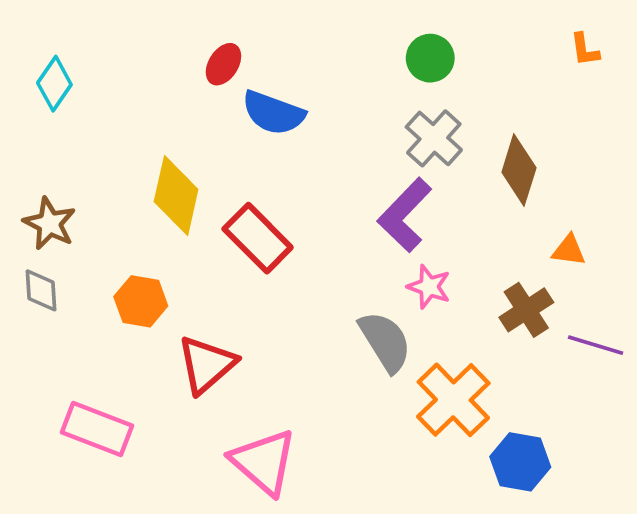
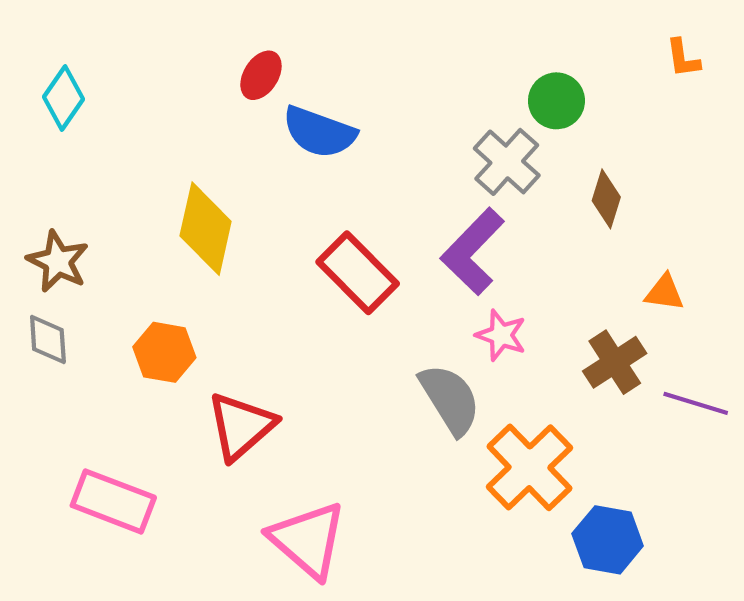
green circle: (430, 58) -> (556, 101), moved
brown diamond: (519, 170) -> (606, 199), size x0.7
red rectangle: (258, 238) -> (358, 273), moved

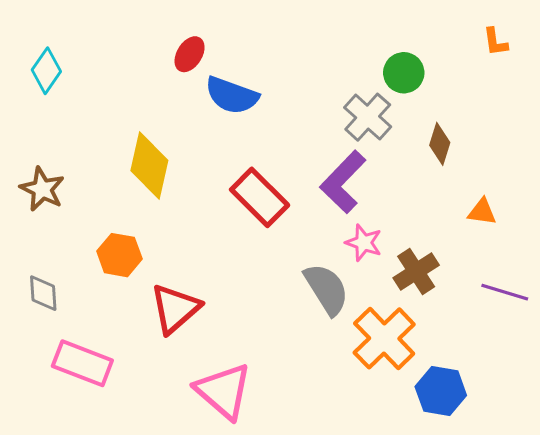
gray diamond: (48, 340) -> (43, 293), moved
brown cross: (615, 362) -> (416, 272), moved

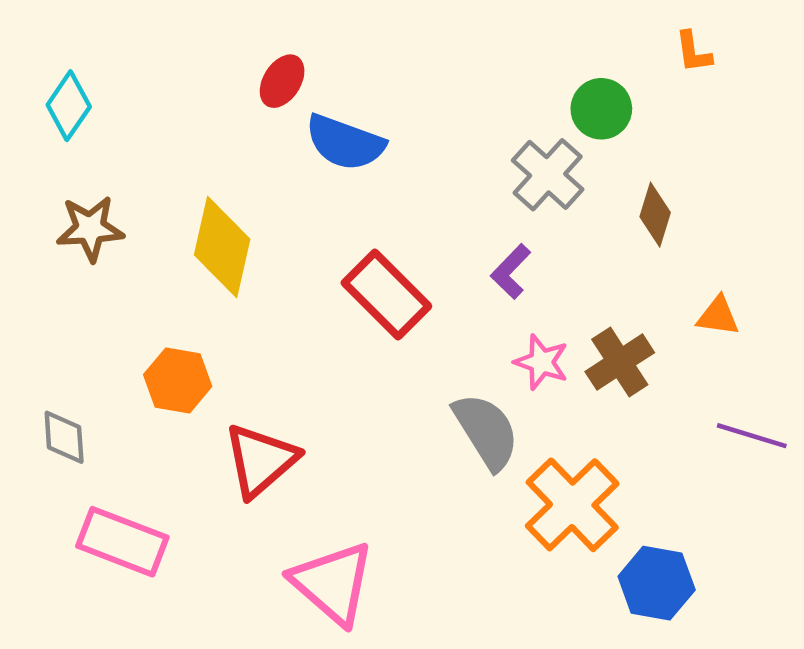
orange L-shape: (495, 42) -> (693, 52), moved
purple L-shape: (343, 182) -> (511, 271), size x0.6
brown star: (42, 189) -> (90, 229), moved, turned -30
brown cross: (416, 272) -> (620, 362), moved

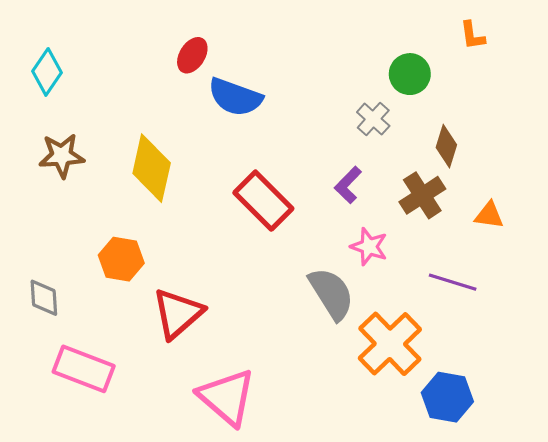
gray cross: (548, 175) -> (373, 119), size x0.7
brown cross: (620, 362) -> (422, 195), moved
purple line: (752, 436) -> (453, 282), moved

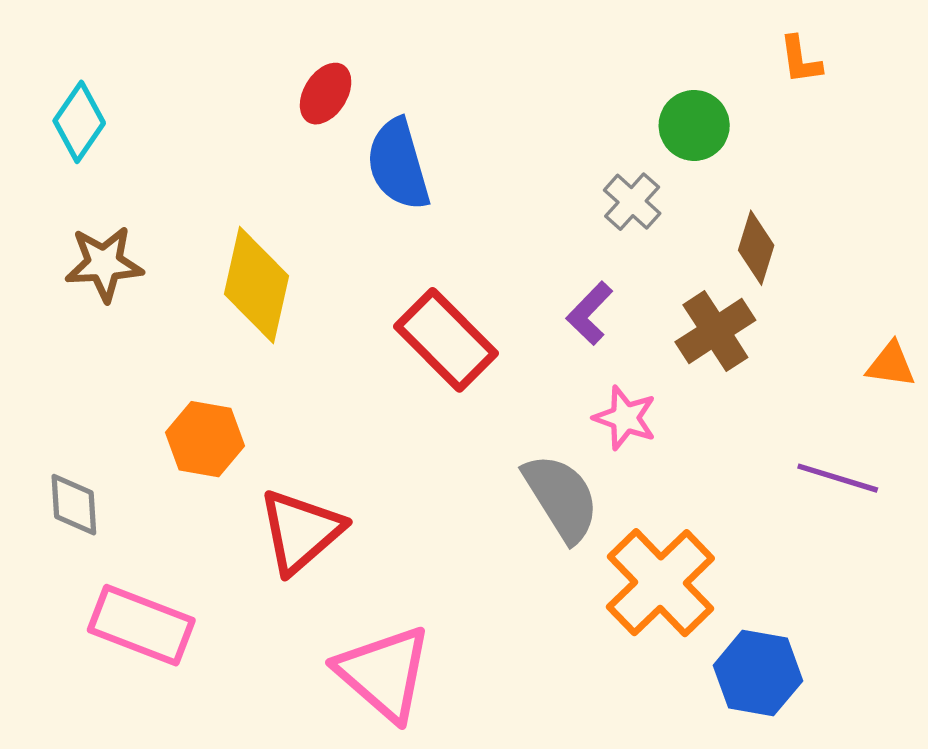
blue semicircle: (235, 97) -> (398, 164), turned 54
orange triangle: (489, 215) -> (891, 365), moved
purple line: (453, 282) -> (838, 478), moved

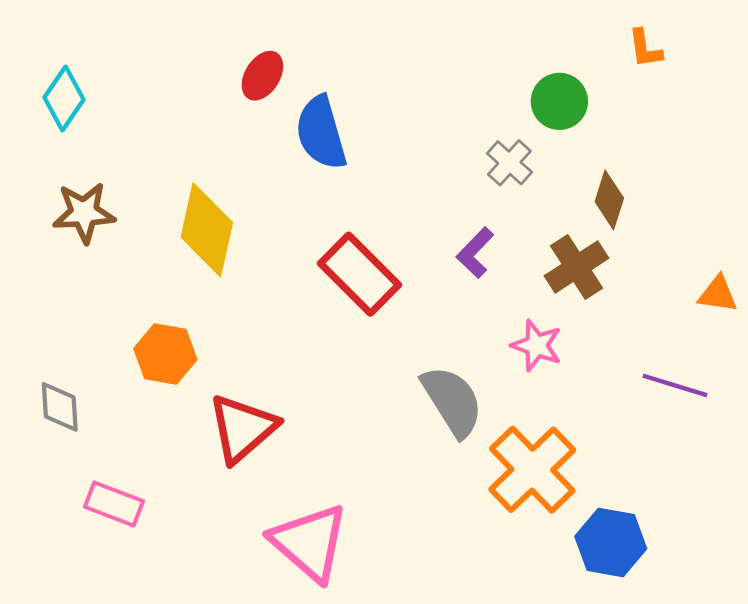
pink star: (625, 418) -> (537, 345), moved
pink rectangle: (141, 625) -> (114, 504), size x0.7

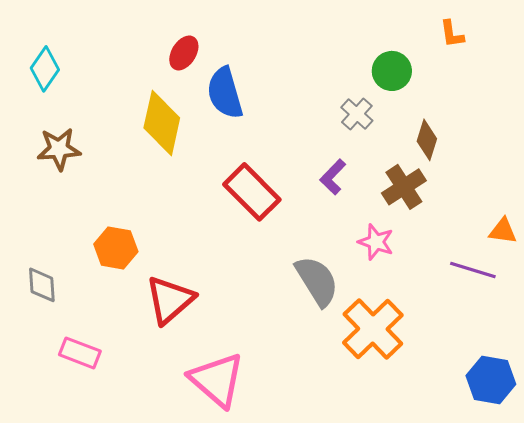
yellow diamond: (207, 230) -> (162, 123), moved
orange triangle: (718, 294) -> (503, 231), moved
blue hexagon: (611, 542) -> (491, 380), moved

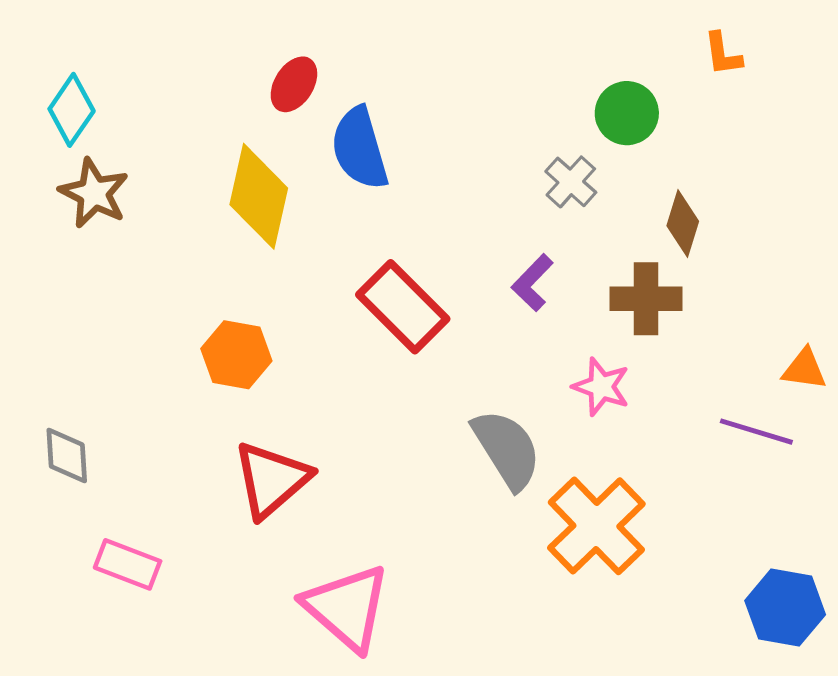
brown star: (59, 149) -> (94, 193), moved, turned 30
brown cross: (404, 187) -> (646, 299), turned 33
orange hexagon: (116, 248) -> (236, 355), moved

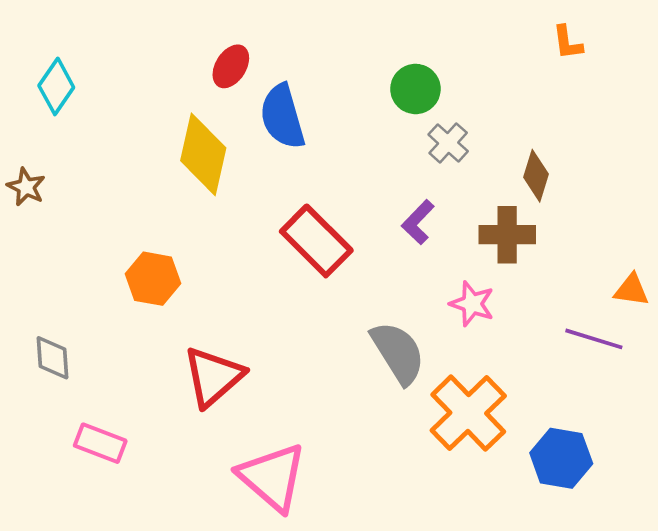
green circle: (627, 113) -> (415, 89), moved
brown star: (94, 193) -> (26, 187), moved, size x0.7
orange hexagon: (236, 355) -> (153, 279), moved
blue hexagon: (785, 608) -> (561, 458), moved

